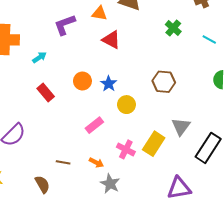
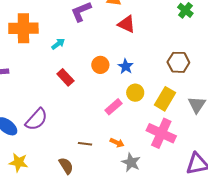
yellow circle: (126, 105) -> (135, 93), moved
yellow rectangle: (154, 144) -> (165, 99), moved
pink cross: (126, 149) -> (161, 133), moved, size x1.6

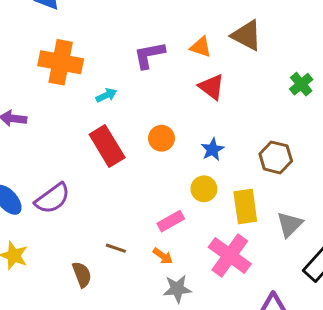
blue star: (126, 66) -> (212, 149), moved
red rectangle: (65, 77) -> (107, 146), size x1.5
yellow rectangle: (165, 99) -> (245, 206), turned -50
pink rectangle: (114, 107) -> (171, 221), moved
gray star: (131, 162) -> (177, 289), turned 30

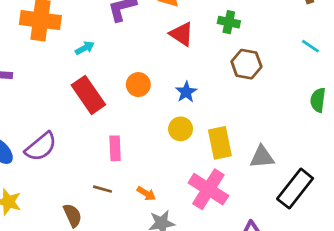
green cross: (301, 84) -> (229, 22), moved, turned -35
brown hexagon: (276, 157) -> (246, 64), moved
pink rectangle: (171, 221) -> (115, 148), moved, turned -60
gray triangle: (290, 224) -> (262, 157), turned 44

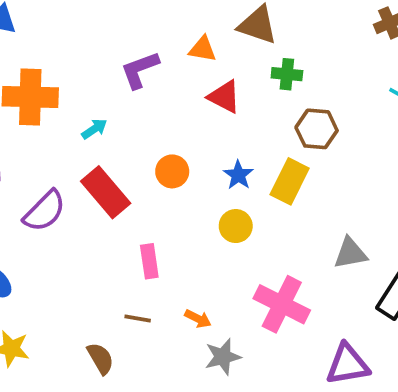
yellow rectangle: (220, 143) -> (290, 181), moved, turned 44
purple semicircle: (41, 147) -> (45, 211), moved

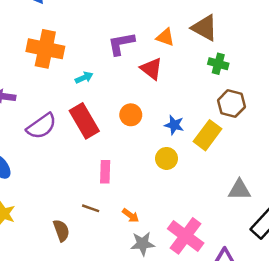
red triangle: (224, 97) -> (151, 69), moved
blue star: (238, 175) -> (174, 125), turned -30
pink cross: (282, 304) -> (186, 236), moved

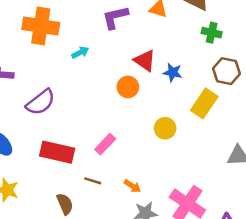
red triangle: (151, 69) -> (145, 61), moved
red rectangle: (84, 121) -> (57, 152), moved, turned -44
blue star: (174, 125) -> (173, 72), moved
pink rectangle: (105, 172) -> (105, 144), turned 45

